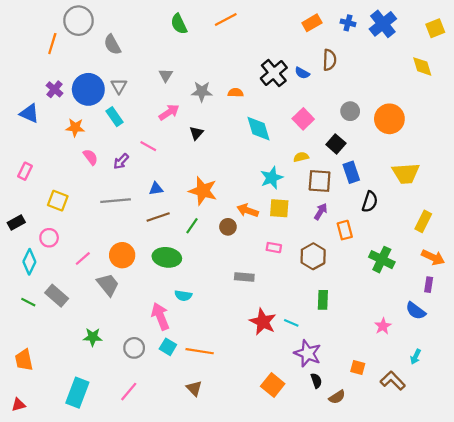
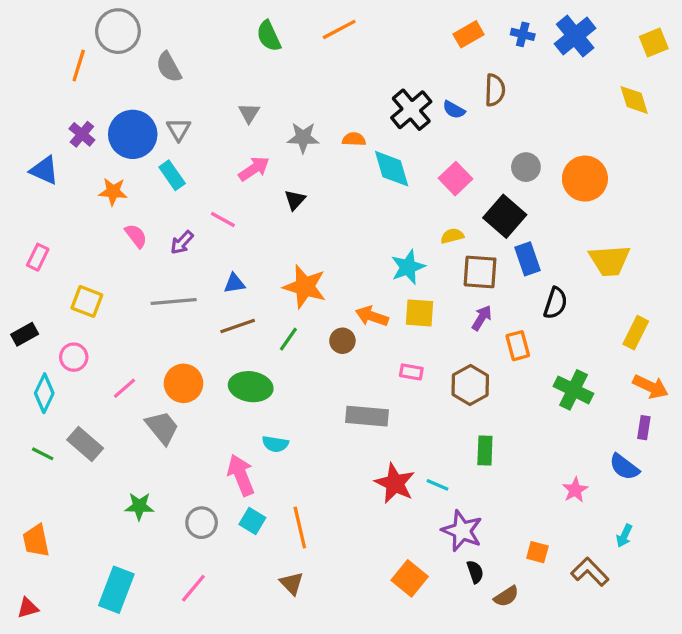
cyan diamond: (259, 129) -> (392, 169), moved
black square: (336, 144) -> (505, 216), size x1.4
gray rectangle: (244, 277) -> (367, 416), size x1.4
orange line: (200, 351) -> (300, 528), turned 68

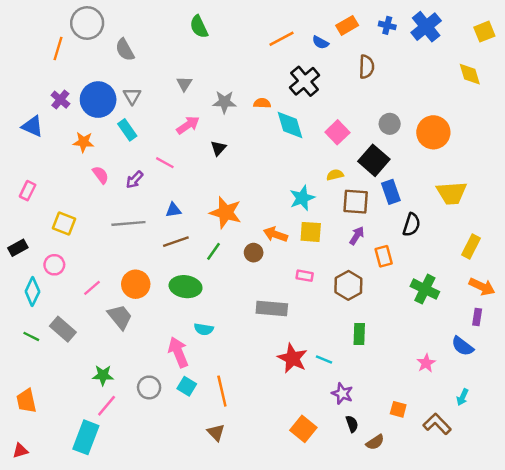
orange line: (339, 29) -> (282, 39), moved
blue semicircle: (454, 110) -> (320, 42), moved
purple star: (462, 531) -> (342, 394), size x0.7
pink line: (193, 588) -> (107, 406), moved

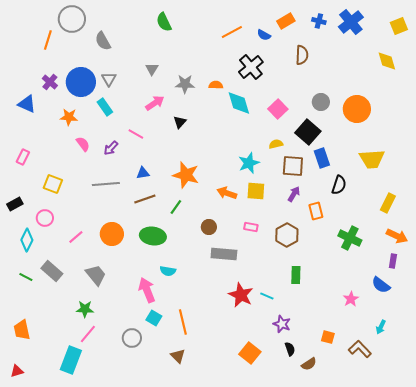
brown circle: (254, 253) -> (209, 227), moved
gray trapezoid: (120, 317) -> (96, 275), moved
gray circle: (149, 387) -> (132, 338), moved

